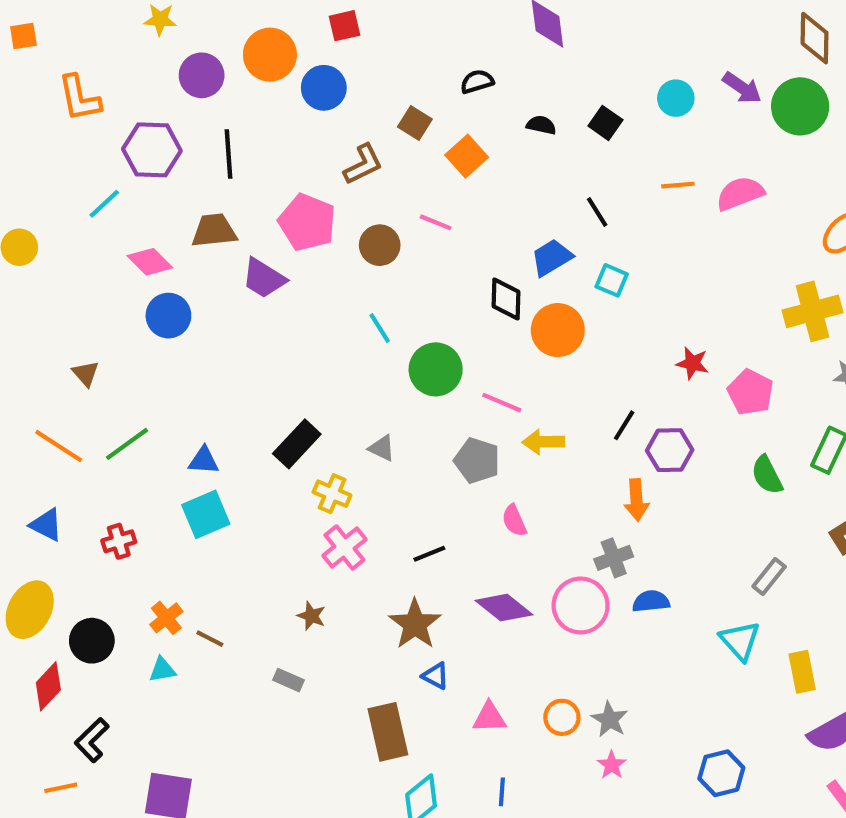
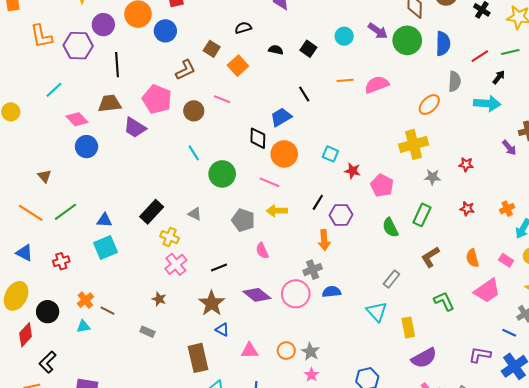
purple hexagon: (152, 150) -> (78, 46), moved
cyan square: (612, 280) -> (330, 154), moved
pink line: (502, 403) -> (269, 182), moved

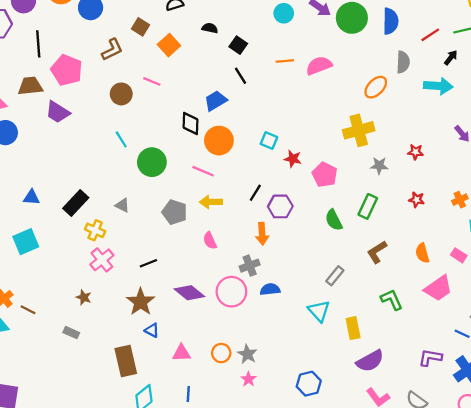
black square: (308, 49) -> (238, 45), moved
pink pentagon: (157, 99) -> (67, 70), moved
blue triangle: (104, 220) -> (31, 197), moved
pink semicircle: (262, 251) -> (210, 241), moved

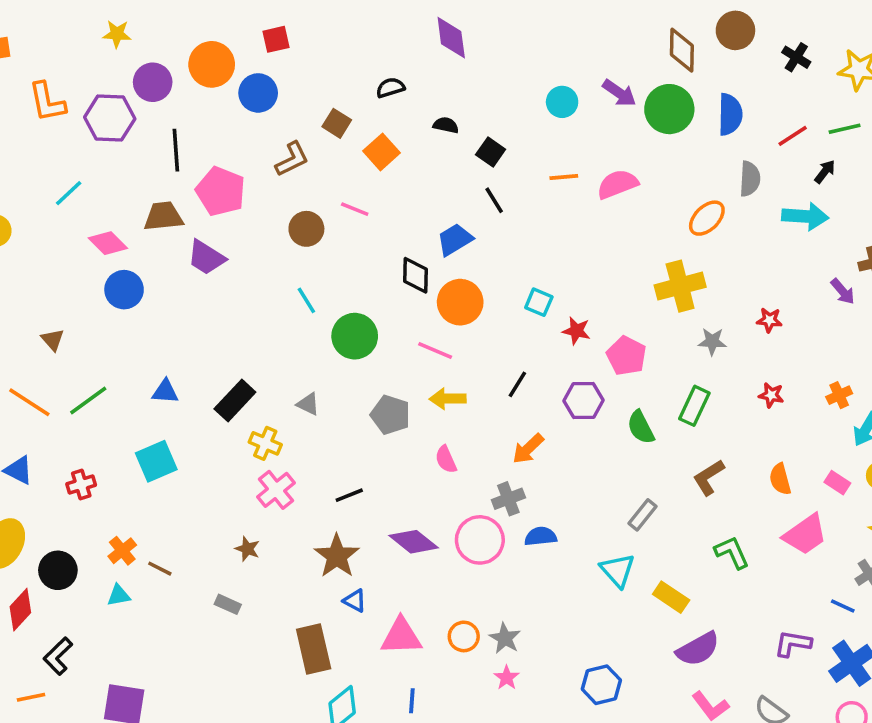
purple hexagon: (280, 206) -> (584, 400), moved
orange arrow: (262, 234) -> (528, 449), turned 50
yellow rectangle: (353, 328) -> (671, 597), turned -45
pink triangle: (181, 353) -> (401, 636), size x1.4

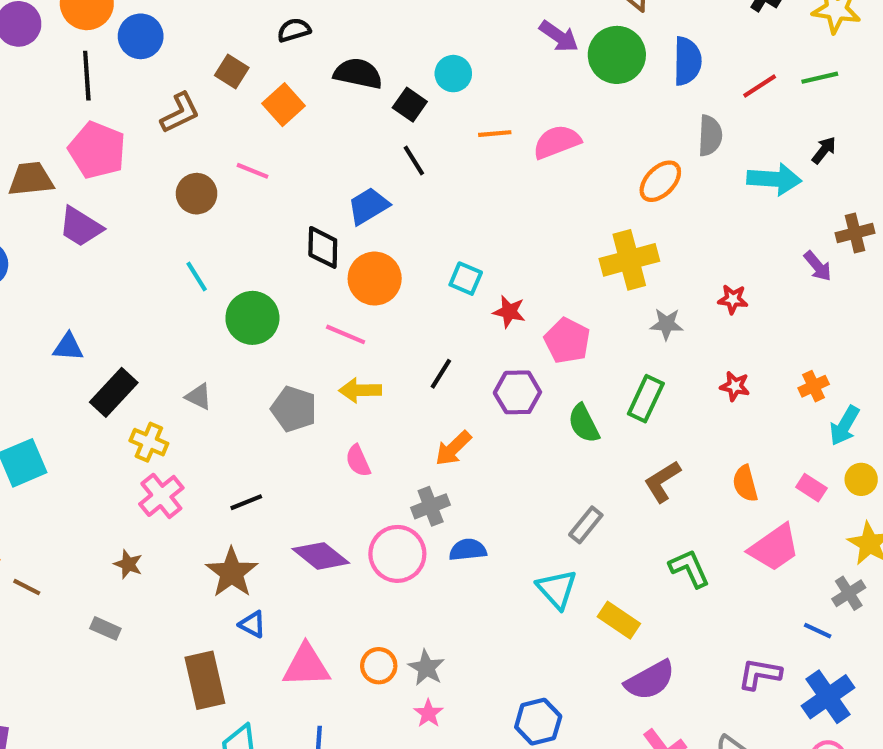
cyan circle: (562, 102) -> (453, 74), moved
black semicircle: (446, 125) -> (358, 74), size x1.6
black line: (176, 150) -> (87, 76), moved
black arrow: (825, 172) -> (824, 150), moved
blue triangle: (165, 392) -> (68, 347), moved

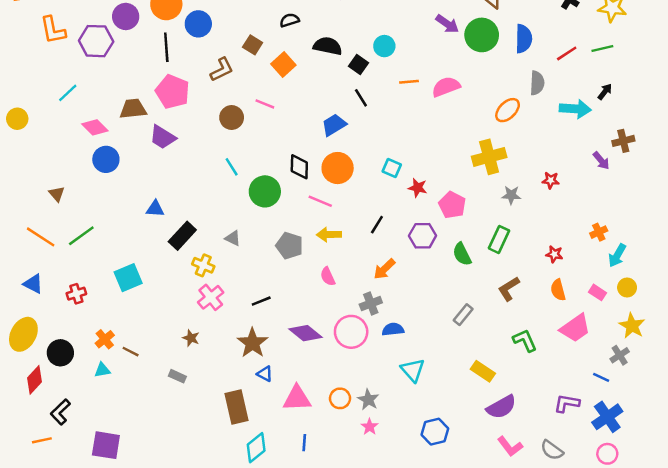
black diamond: (323, 247) -> (299, 167), moved
red star: (735, 386) -> (554, 254), moved
cyan triangle: (557, 589) -> (413, 370), moved

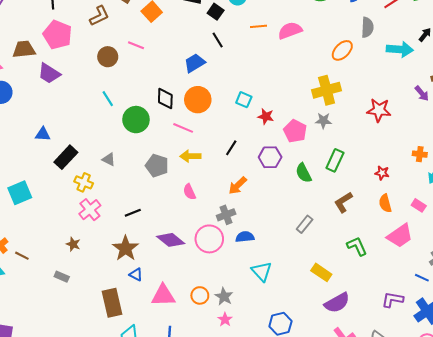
red star: (551, 180) -> (379, 110), size x1.6
gray star: (511, 195) -> (323, 121), moved
orange cross: (599, 232) -> (420, 154), turned 32

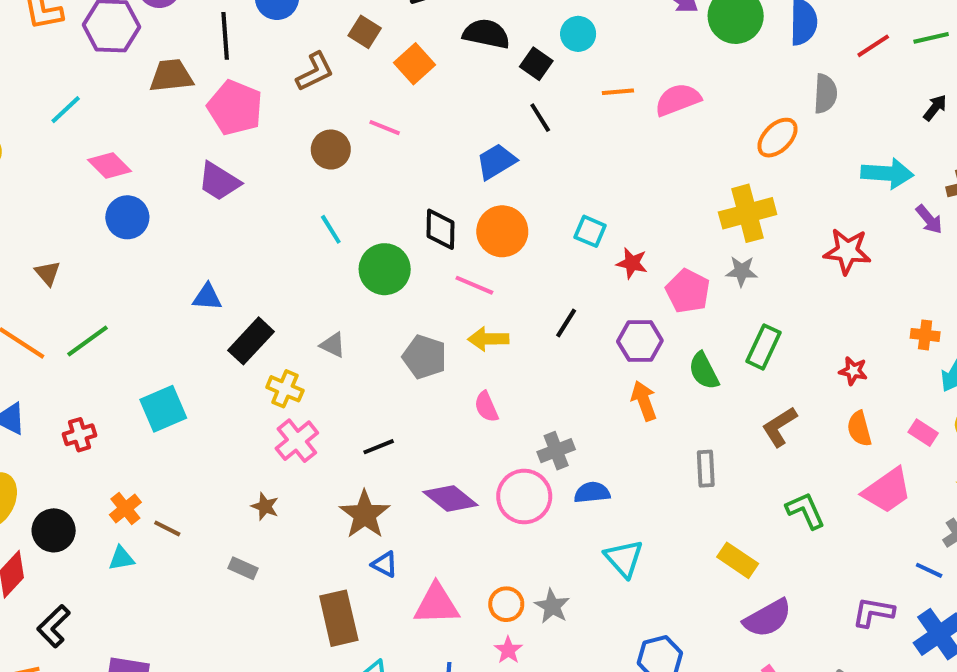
brown trapezoid: (24, 49) -> (171, 76), moved
cyan arrow: (400, 49) -> (887, 173), moved
orange arrow: (238, 186) -> (644, 401), moved, turned 114
gray rectangle: (305, 224) -> (706, 469), turned -42
pink star: (225, 320) -> (508, 650), moved

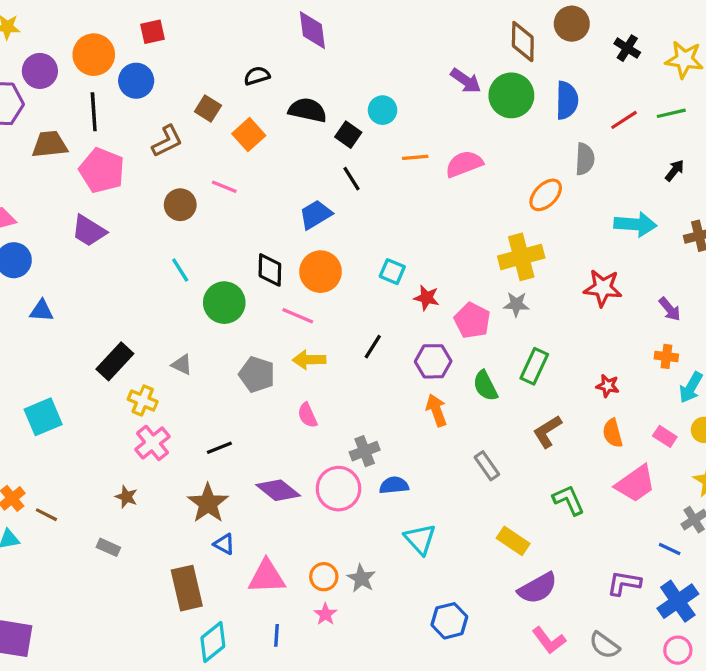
purple arrow: (929, 219) -> (670, 309), moved
blue triangle: (207, 297) -> (42, 311), moved
gray rectangle: (706, 469) -> (487, 466), turned -32

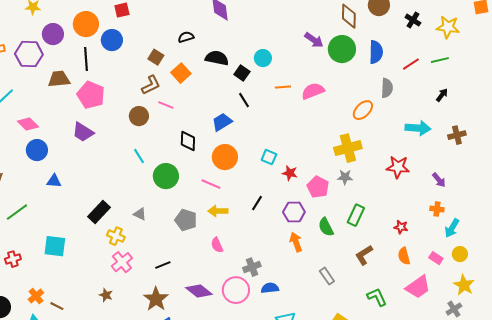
brown L-shape: (167, 141) -> (151, 85), moved
black diamond: (270, 270) -> (188, 141), moved
cyan square: (43, 417) -> (55, 246), turned 30

